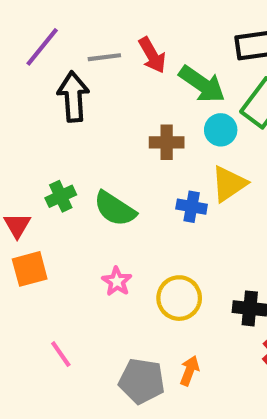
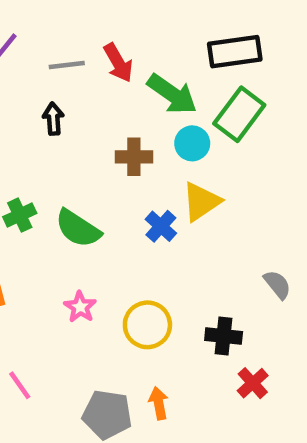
black arrow: (73, 97) -> (53, 119), moved, size x0.6
blue cross: (192, 207) -> (161, 226), turned 32
orange arrow: (190, 371) -> (159, 403), turned -32

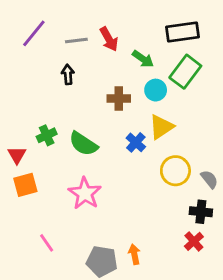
green arrow: (172, 94) -> (143, 59), size x0.7
pink star: (80, 307) -> (85, 193), size x1.6
yellow circle: (147, 325) -> (175, 171), moved
black cross: (224, 336) -> (201, 212), moved

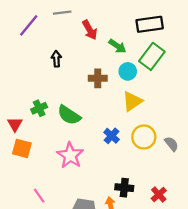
gray line: (76, 41) -> (62, 13), moved
blue cross: (136, 142) -> (112, 136), moved
orange square: (25, 185) -> (22, 148), turned 30
black cross: (201, 212) -> (124, 188), moved

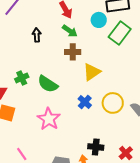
green arrow: (117, 46) -> (70, 31), moved
cyan circle: (128, 71) -> (99, 20), moved
yellow triangle: (132, 101) -> (92, 72), moved

